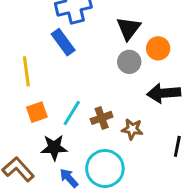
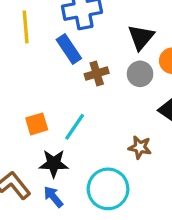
yellow line: (26, 71) -> (26, 27), moved
brown cross: (102, 118) -> (97, 74), moved
blue arrow: (69, 178) -> (53, 197), moved

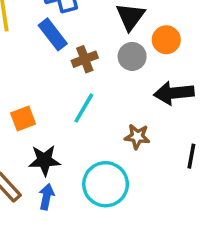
cyan line: (75, 127) -> (84, 108), moved
blue arrow: (53, 197) -> (46, 197), turned 55

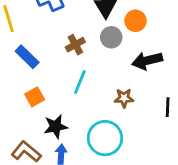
blue rectangle: (53, 34) -> (27, 57), moved

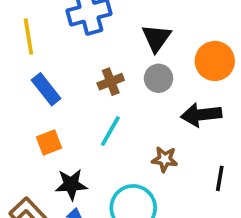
orange circle: (136, 21) -> (215, 61), moved, size x1.4

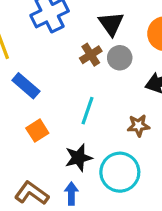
brown cross: (111, 82) -> (91, 55), moved
black star: (71, 184) -> (78, 158), moved

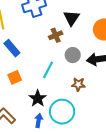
gray circle: (120, 58) -> (73, 55), moved
black star: (78, 158) -> (38, 98), turned -30
blue arrow: (71, 193) -> (39, 121), moved

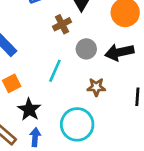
black star: (38, 98) -> (29, 109), moved
blue arrow: (39, 121) -> (35, 137), moved

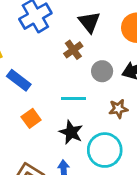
cyan line: (55, 71) -> (73, 98), turned 75
black star: (29, 109) -> (71, 132), moved

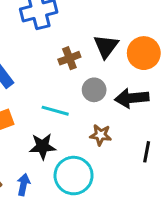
black triangle: (89, 22) -> (106, 46), moved
black star: (71, 132) -> (43, 146), turned 30

